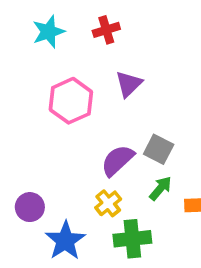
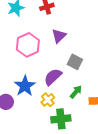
gray square: (159, 149) -> (75, 62), moved
blue star: (65, 241) -> (25, 86), moved

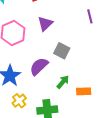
yellow cross: (48, 100) -> (19, 101), moved

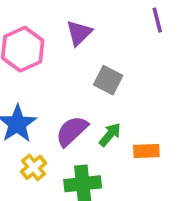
purple semicircle: (39, 66) -> (72, 131), moved

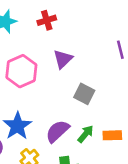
orange rectangle: (146, 151) -> (112, 135), moved

